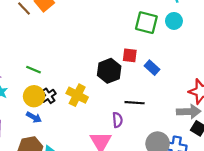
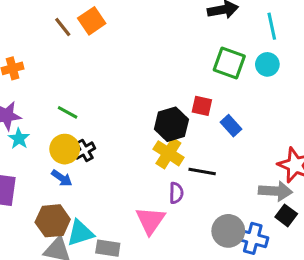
yellow cross: (77, 95) -> (168, 153), moved

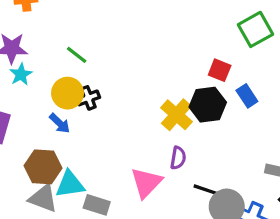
green square: (229, 63) -> (255, 29), turned 32
black hexagon: (171, 124) -> (208, 105), moved
black line: (202, 171) -> (208, 190), moved

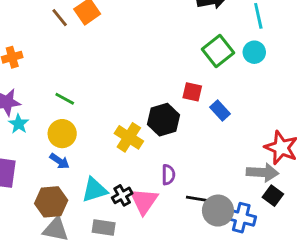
black cross: (88, 98) -> (122, 195), moved
black hexagon: (208, 105) -> (164, 120), moved
yellow cross: (176, 115) -> (129, 137), moved
cyan triangle: (70, 184) -> (95, 190), moved

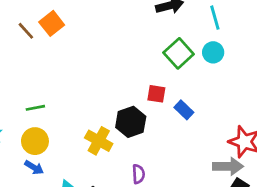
green line: (65, 99) -> (35, 108), turned -36

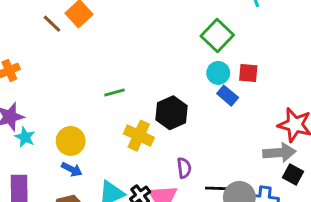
cyan circle: (213, 52) -> (218, 73), moved
red square: (156, 94) -> (248, 73), moved
green line: (35, 108) -> (115, 93), moved

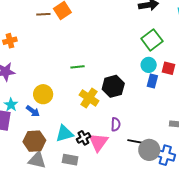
brown line: (52, 24) -> (43, 14), turned -56
blue rectangle: (228, 96) -> (152, 81), turned 56
cyan star: (25, 137) -> (11, 105), moved
blue arrow: (72, 169) -> (33, 111), moved

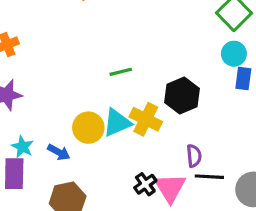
yellow circle: (43, 94) -> (88, 128), moved
cyan triangle: (64, 134) -> (117, 123), moved
black line: (136, 142) -> (209, 177), moved

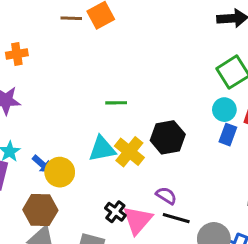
yellow circle: (88, 128) -> (60, 172), moved
purple semicircle: (194, 156) -> (166, 196), turned -65
black cross: (145, 184) -> (115, 212), turned -30

